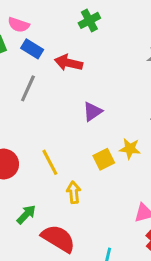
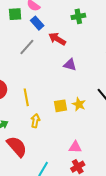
purple triangle: (92, 112) -> (70, 65), moved, turned 32

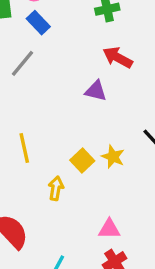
red arrow: (57, 39) -> (118, 58), moved
yellow square: (60, 106) -> (82, 160), turned -32
yellow arrow: (35, 121) -> (56, 188), moved

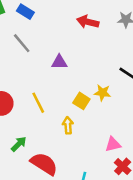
gray line: (22, 63) -> (22, 43), turned -65
purple triangle: (96, 91) -> (59, 62), moved

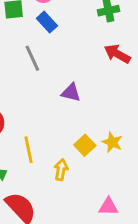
yellow line: (38, 103) -> (29, 150), moved

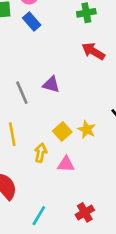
gray line: (32, 58) -> (22, 93), moved
pink triangle: (108, 207) -> (66, 164), moved

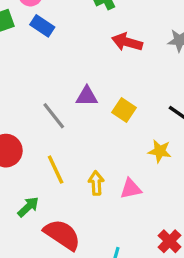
yellow star: (87, 129) -> (160, 151), moved
yellow square: (62, 132) -> (124, 110), moved

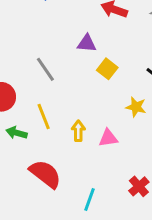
purple triangle: (87, 96) -> (87, 43), moved
green arrow: (28, 207) -> (17, 133), moved, turned -126

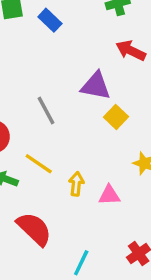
purple triangle: (87, 43) -> (96, 86), size x1.4
yellow line: (44, 117) -> (39, 164), turned -40

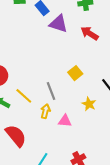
purple triangle: (96, 86) -> (58, 24), moved
gray line: (46, 110) -> (51, 91), moved

